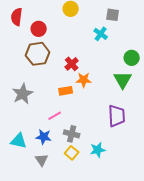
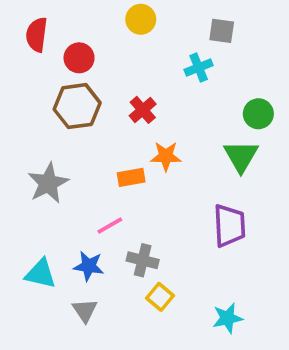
cyan cross: (101, 34) -> (199, 67), turned 32
red cross: (72, 64) -> (143, 110), moved
cyan star: (98, 150) -> (227, 318), moved
yellow square: (72, 153) -> (160, 297), moved

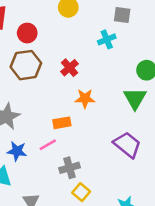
orange rectangle: (131, 177) -> (62, 123), moved
purple trapezoid: (229, 226) -> (127, 145), turned -48
gray cross: (143, 260) -> (70, 168), turned -30
blue star: (89, 266) -> (17, 151), moved

